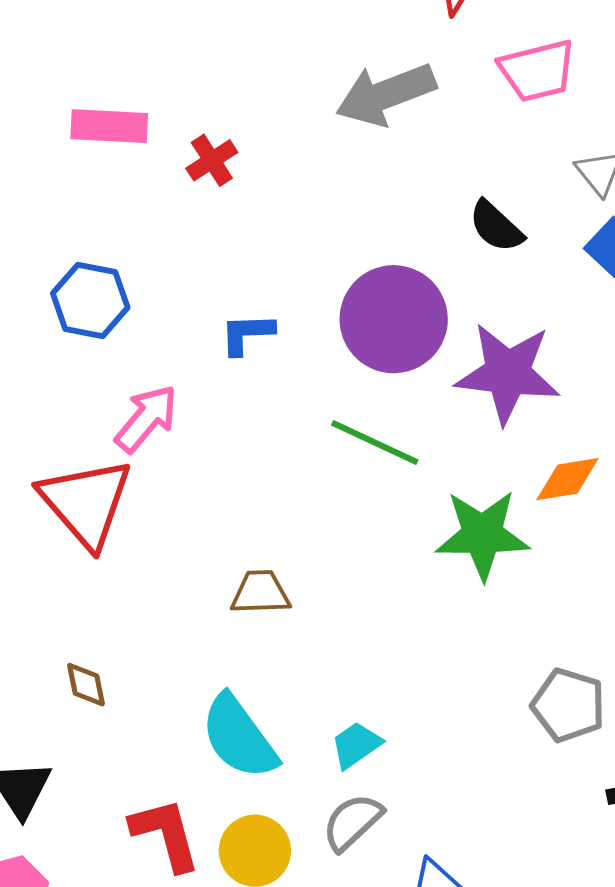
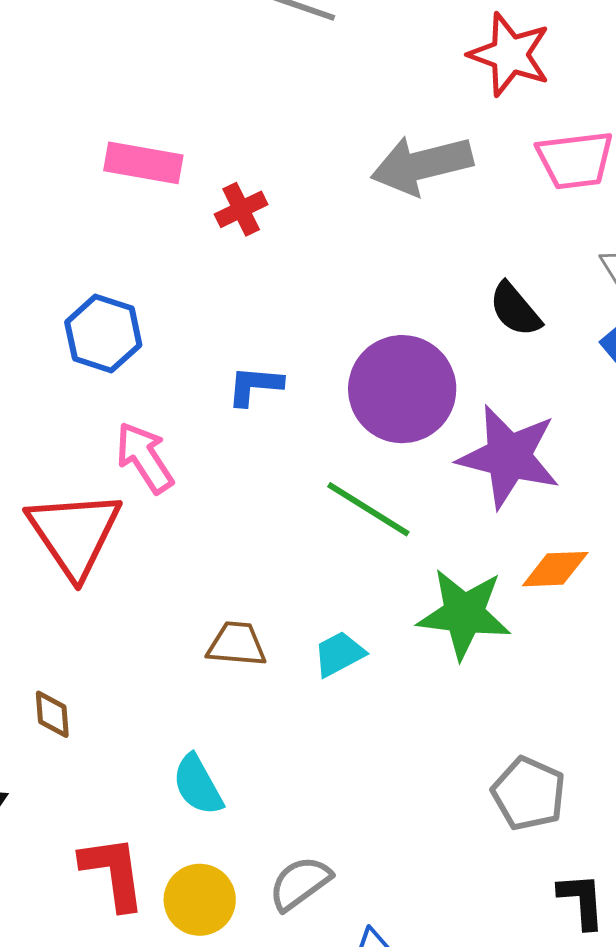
pink arrow: (146, 419) -> (145, 458), turned -80
cyan semicircle: (239, 737) -> (198, 785), size x0.7
cyan trapezoid: (356, 745) -> (339, 654), moved

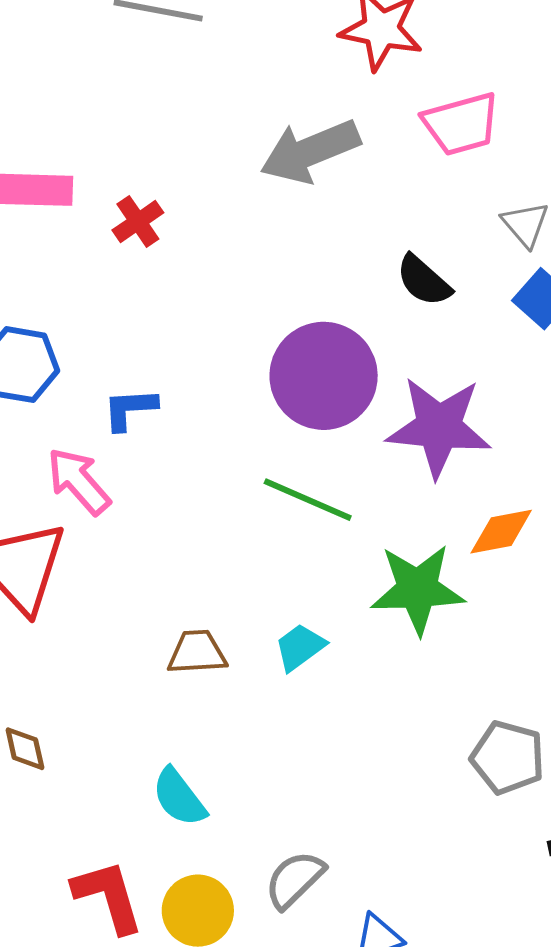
blue L-shape: (255, 386) -> (130, 409), moved

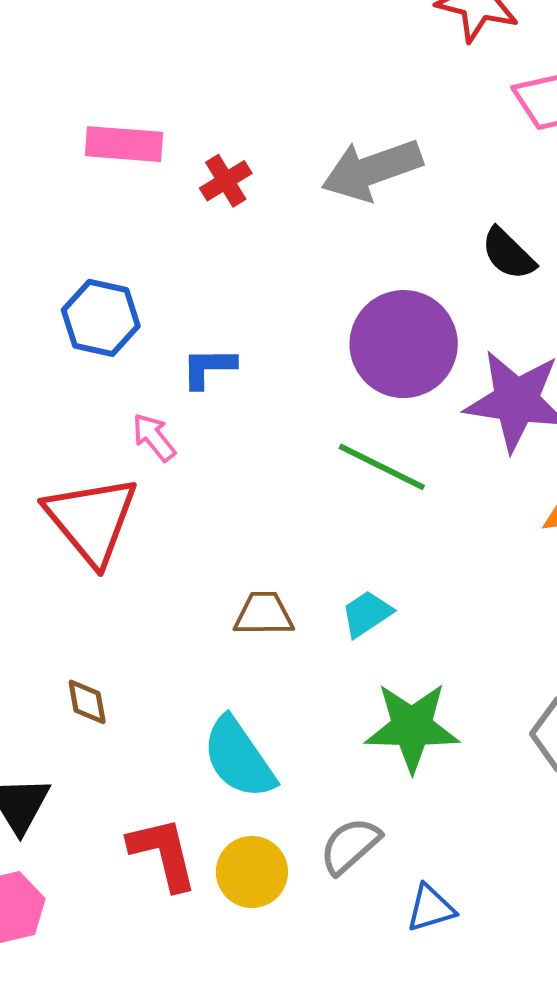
gray arrow: (310, 151) -> (372, 170), moved
pink arrow: (79, 481) -> (154, 437), size x0.7
green star: (418, 589) -> (412, 727), moved
cyan semicircle: (179, 797) -> (239, 758), size x1.4

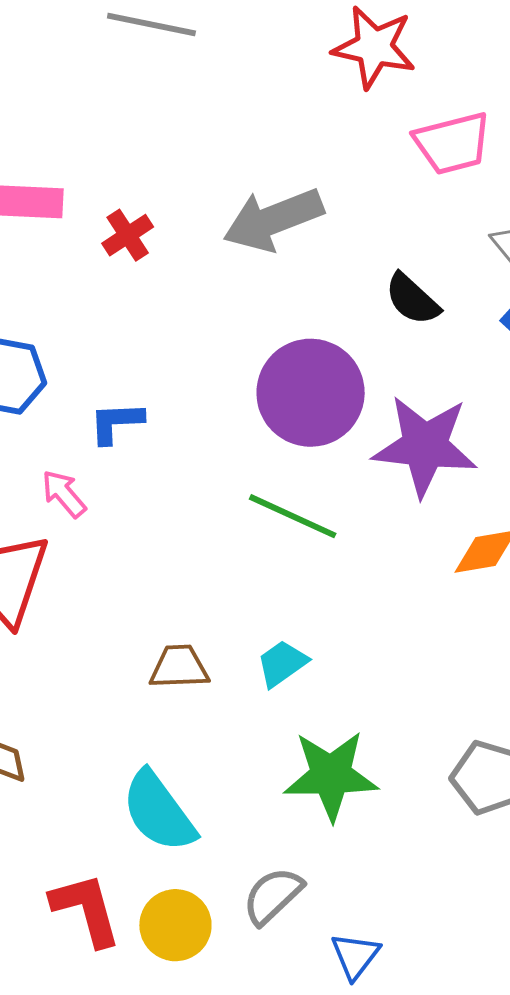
blue triangle: (431, 908) -> (355, 956), turned -34

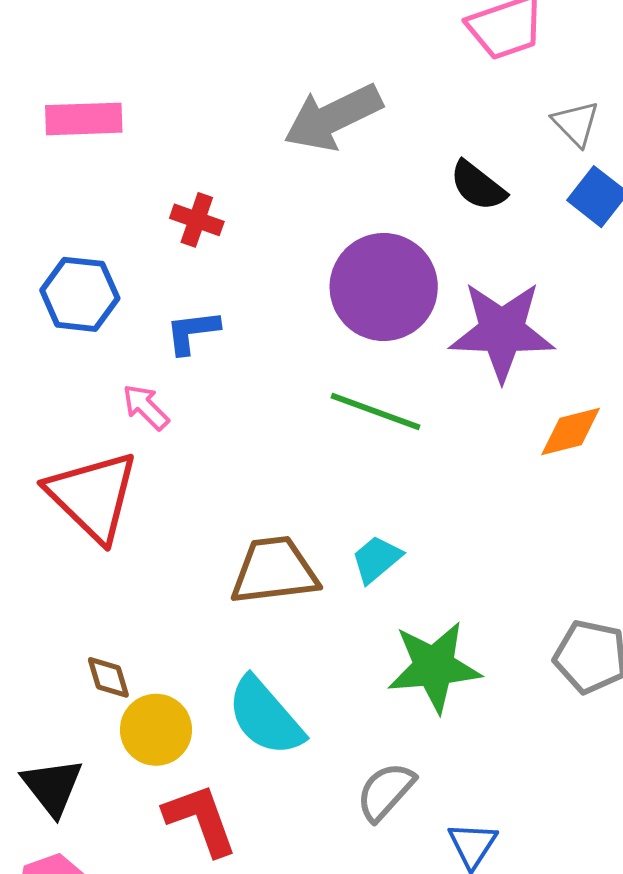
red cross: (128, 235) -> (197, 220), moved, turned -33
brown trapezoid: (179, 667) -> (274, 571), size x1.5
yellow circle: (175, 925) -> (156, 730), moved

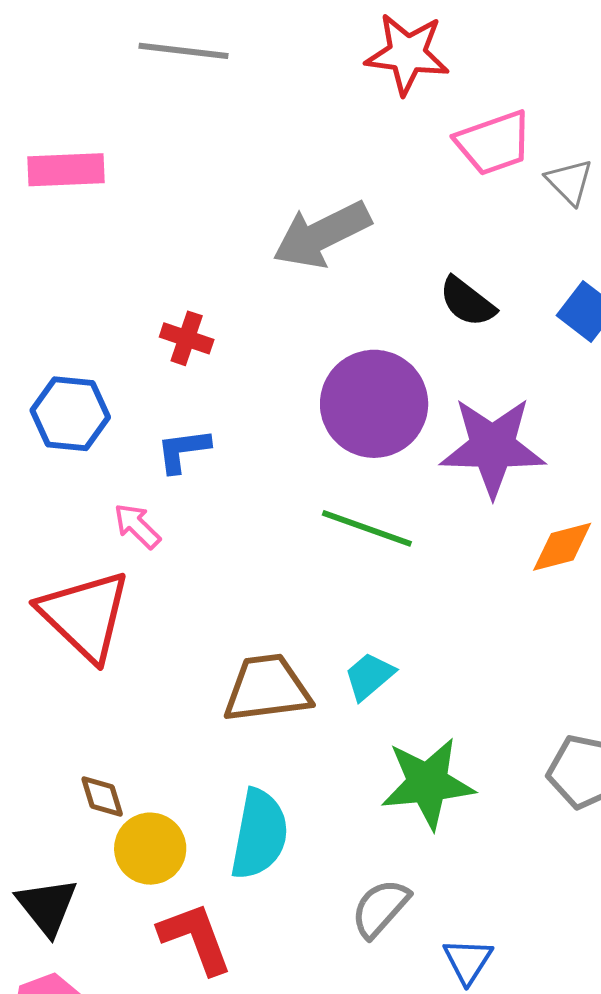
pink rectangle: (84, 119) -> (66, 170), moved
gray triangle: (576, 123) -> (569, 182), moved
cyan semicircle: (265, 716) -> (259, 834), turned -128

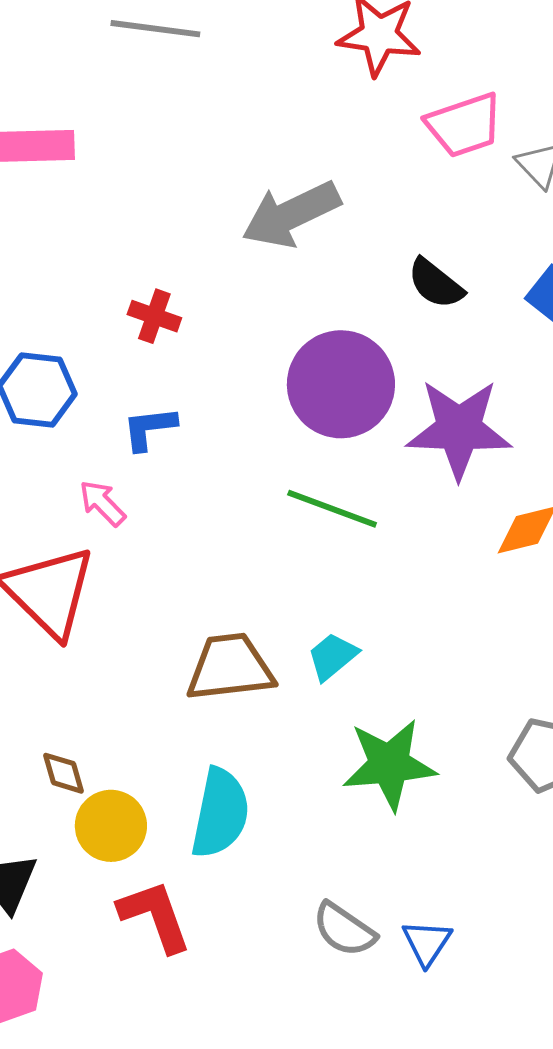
gray semicircle: (380, 908) -> (344, 930), moved, turned -98

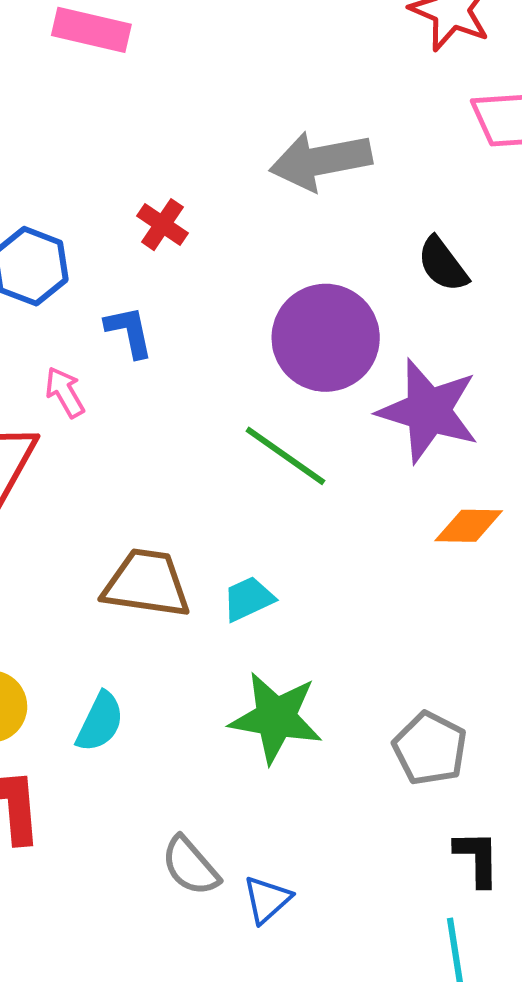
blue L-shape: (149, 428) -> (129, 332), turned 70
cyan semicircle: (220, 813) -> (100, 722), size x0.7

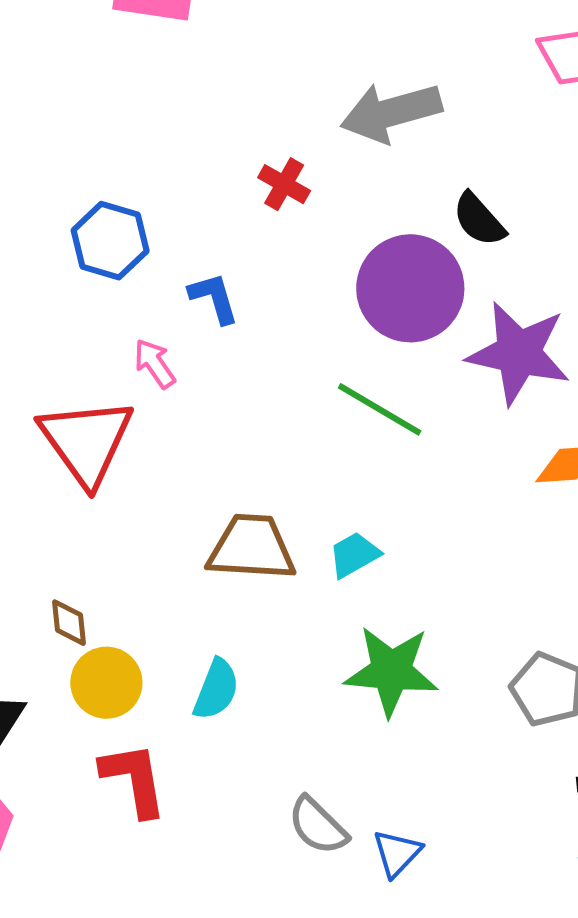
red cross: (162, 225) -> (284, 184), moved
black semicircle: (443, 264) -> (479, 220), moved

